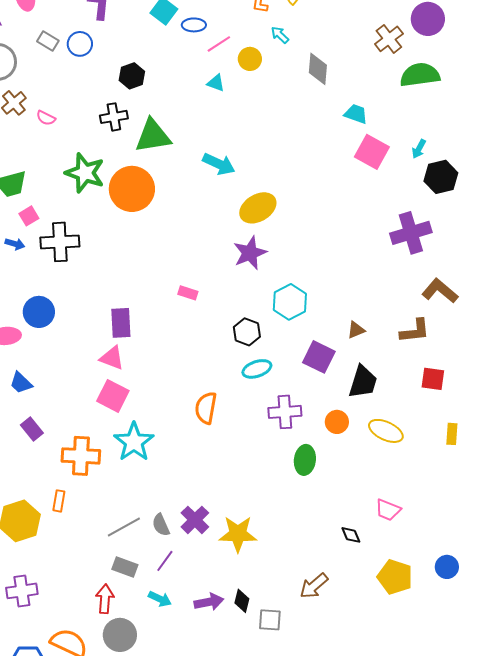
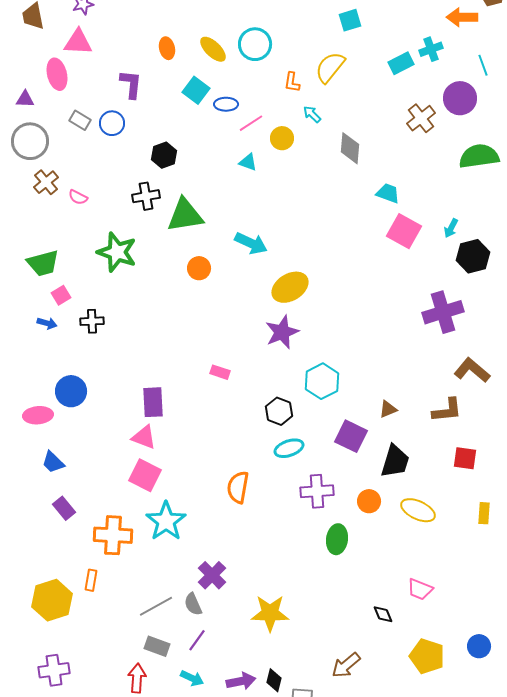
green semicircle: (420, 75) -> (479, 156), moved
orange circle: (132, 189) -> (199, 268), moved, size x0.5
black cross: (60, 242) -> (92, 321), size x0.6
purple cross: (195, 520) -> (212, 575), moved

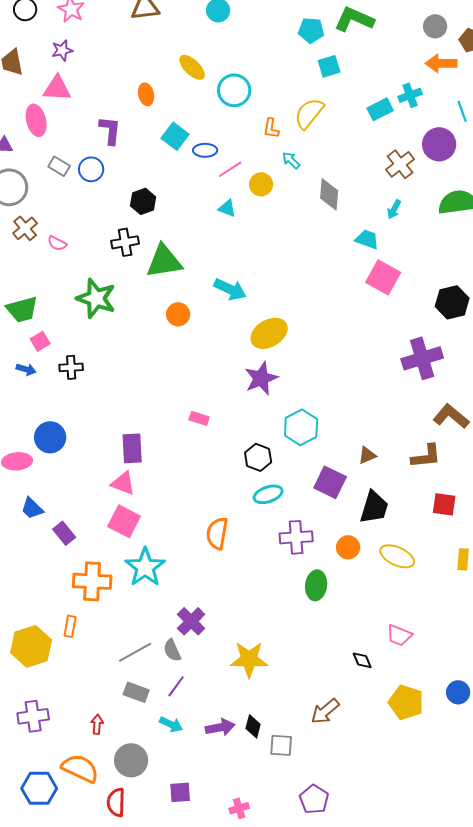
yellow ellipse: (213, 49) -> (192, 67), moved
cyan arrow: (451, 228) -> (394, 209), moved
purple rectangle: (64, 508) -> (64, 533), moved
red arrow: (137, 678) -> (97, 724), moved, size x0.7

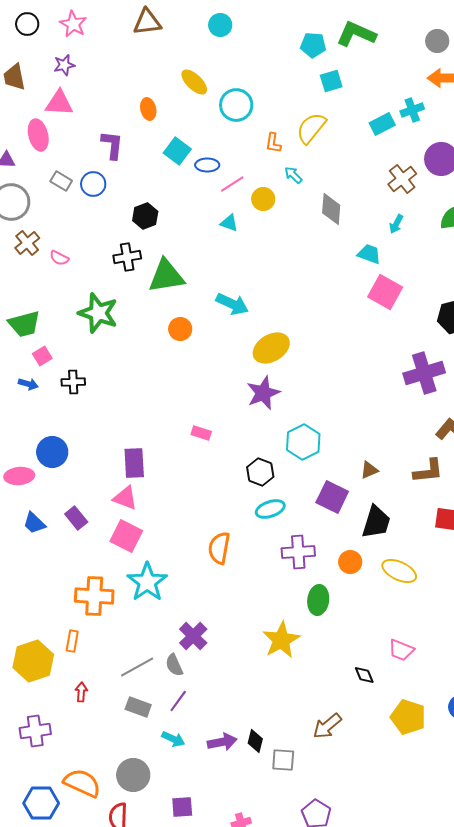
purple rectangle: (64, 533) -> (76, 518), moved
yellow star: (249, 659) -> (281, 640), moved, turned -30
red arrow: (97, 724) -> (81, 692), moved

